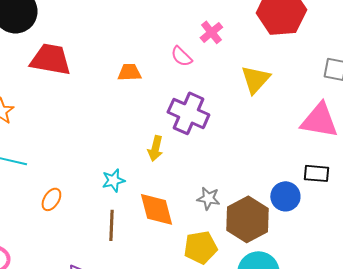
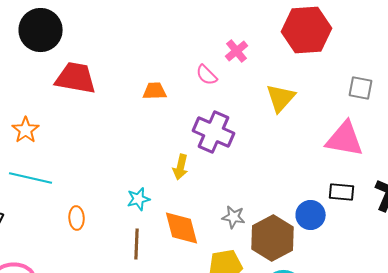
orange ellipse: (51, 199) -> (77, 218), turned -35

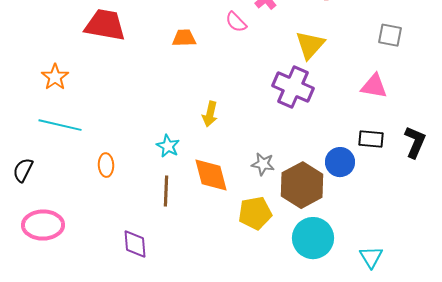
purple cross: (214, 132) -> (293, 87), moved
pink triangle: (345, 139) -> (374, 86), size x0.7
cyan star: (139, 199) -> (168, 146), turned -30

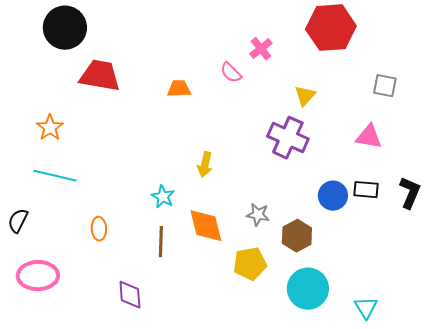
yellow triangle: (310, 45) -> (305, 96), size x0.7
blue circle: (340, 162) -> (333, 196), moved
orange ellipse: (106, 165) -> (99, 229), moved
brown hexagon: (302, 185) -> (297, 236), size x0.7

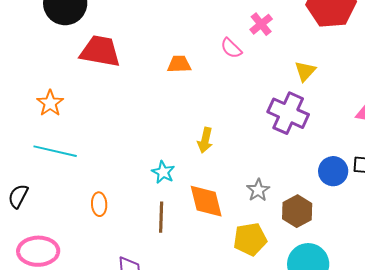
gray star: (258, 215) -> (258, 190), turned 30

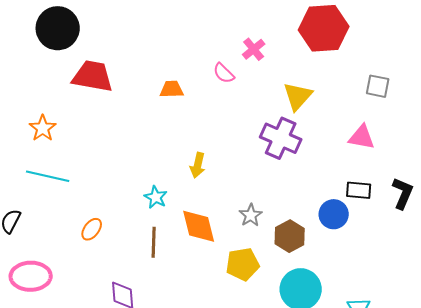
yellow triangle: (305, 71) -> (298, 96), size x1.4
blue circle: (333, 171) -> (334, 214), moved
orange ellipse: (99, 204) -> (92, 229), turned 40

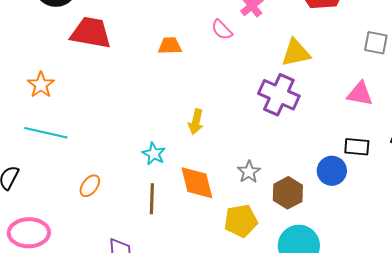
yellow triangle: (298, 96) -> (296, 53), turned 36

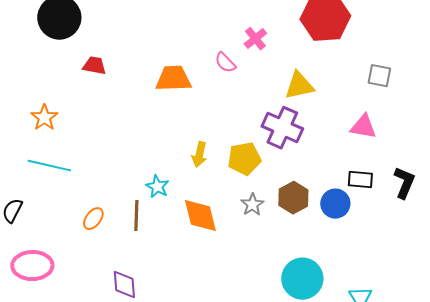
red trapezoid: (91, 33) -> (94, 66), size x0.6
orange trapezoid: (170, 46) -> (173, 79), size x1.5
brown hexagon: (288, 193) -> (293, 198), moved
brown line: (152, 199) -> (136, 216), moved
yellow pentagon: (241, 221) -> (244, 159), moved

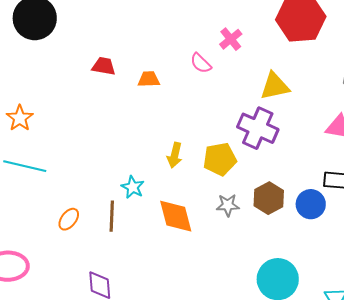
red trapezoid: (94, 66) -> (104, 66), moved
orange trapezoid: (173, 79) -> (149, 79), size x0.6
gray star: (252, 205) -> (228, 205), turned 30

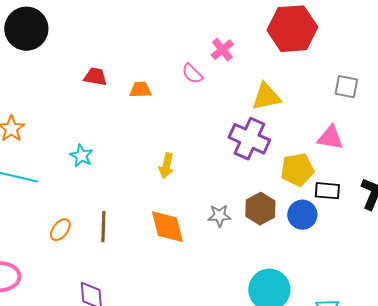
yellow pentagon: (220, 159) -> (297, 170), moved
cyan star: (133, 187) -> (81, 156), moved

